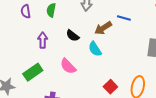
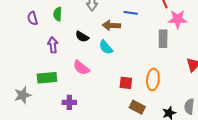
brown arrow: (103, 28) -> (111, 25), turned 42
green rectangle: (33, 72) -> (47, 78), turned 36
red square: (110, 87) -> (126, 83), turned -32

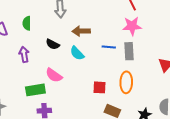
blue line: (131, 13) -> (109, 47), moved
pink star: (178, 19) -> (132, 26), moved
gray rectangle: (163, 39) -> (129, 51), moved
green rectangle: (47, 78) -> (35, 90), moved

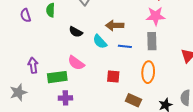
brown arrow: (81, 31) -> (115, 25), moved
blue line: (109, 47) -> (125, 46), moved
purple arrow: (24, 54) -> (33, 65), moved
red square: (99, 87) -> (113, 76), moved

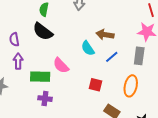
purple semicircle: (26, 15) -> (14, 39), moved
black semicircle: (76, 32) -> (43, 31), moved, size x1.5
blue line: (125, 46) -> (112, 57), turned -56

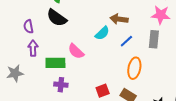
cyan semicircle: (88, 48) -> (102, 33), turned -98
red square: (96, 85) -> (103, 91), moved, turned -32
orange ellipse: (131, 86) -> (134, 68), moved

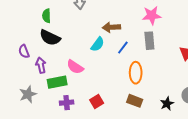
purple arrow: (33, 48) -> (41, 65), moved
gray star: (15, 73) -> (28, 94), moved
red square: (103, 91) -> (97, 101), moved

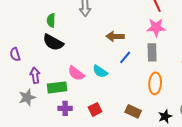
cyan semicircle: (98, 44) -> (100, 71), moved, turned 84
purple semicircle: (24, 51) -> (15, 54), moved
purple arrow: (41, 65) -> (35, 75), moved
orange ellipse: (136, 73) -> (155, 83), moved

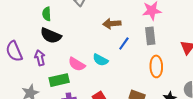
purple semicircle: (15, 54) -> (14, 51), size x1.5
purple arrow: (35, 75) -> (40, 58), moved

